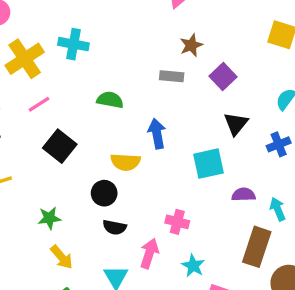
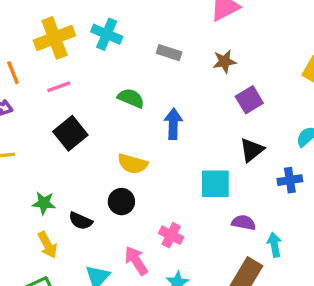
gray rectangle: (172, 76) -> (169, 53), moved
blue arrow: (157, 134) -> (173, 124), moved
black circle: (104, 193) -> (121, 202), moved
black semicircle: (115, 227) -> (81, 221), moved
pink arrow: (149, 253) -> (136, 261), turned -64

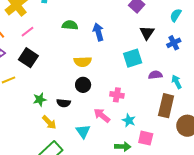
black square: (70, 133) -> (28, 58), moved

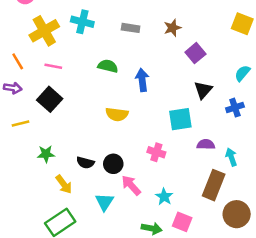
pink line: (27, 32) -> (53, 66), turned 40
black circle: (83, 85) -> (113, 164), moved
pink cross: (117, 95) -> (156, 152), moved
green star: (40, 99) -> (46, 154), moved

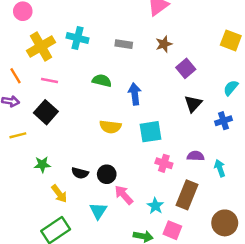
cyan square: (180, 119) -> (151, 132), moved
pink cross: (156, 152) -> (164, 163), moved
brown rectangle: (214, 185) -> (187, 195), moved

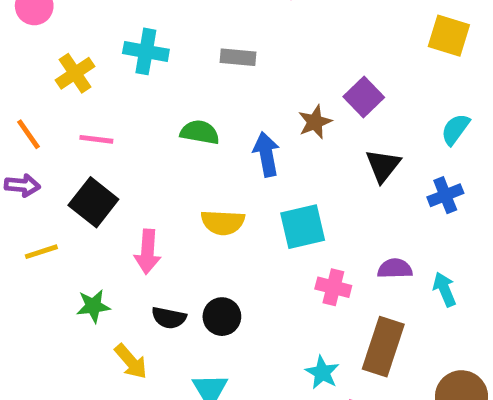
brown star: (164, 44) -> (315, 122), moved
yellow cross: (41, 46) -> (75, 73), size x0.7
pink arrow: (124, 195) -> (147, 252), moved, turned -130

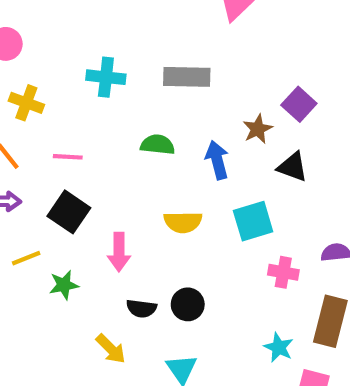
gray rectangle: (238, 57) -> (187, 77), size x1.5
yellow cross: (75, 73) -> (26, 103), moved, turned -32
black triangle: (383, 166) -> (292, 167), moved, turned -44
green star: (93, 306) -> (64, 285), moved

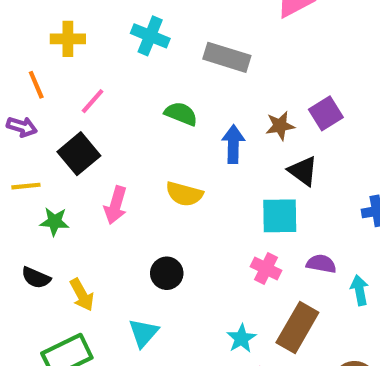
yellow cross: (26, 103) -> (68, 39), turned -36
pink line: (68, 157) -> (93, 101), turned -68
cyan square: (253, 221) -> (280, 216), moved
black semicircle: (141, 309) -> (36, 278), moved

